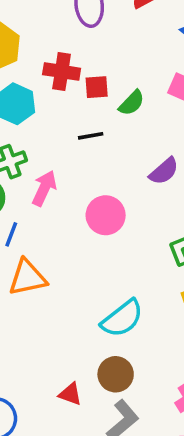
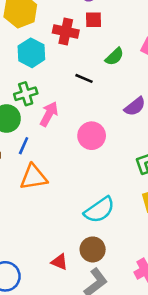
red square: (97, 87) -> (94, 20), moved
black line: (91, 136) -> (84, 78), turned 30

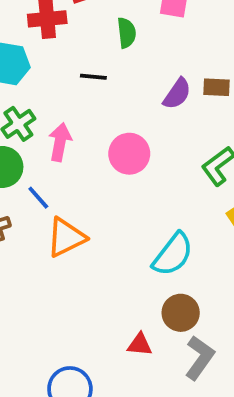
green semicircle: (114, 57) -> (127, 33), turned -36
blue line: (24, 146) -> (38, 198), turned -48

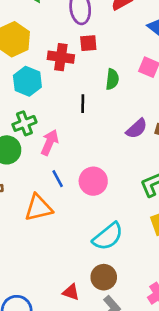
black line: (93, 77) -> (83, 104), turned 72
pink circle: (129, 154) -> (93, 181), moved
blue line: (38, 198) -> (58, 179), moved

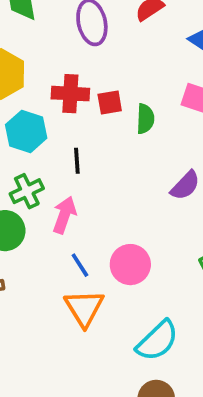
red square: (88, 43) -> (110, 102), moved
black line: (83, 104) -> (77, 161), moved
orange triangle: (38, 208) -> (84, 308), moved, turned -44

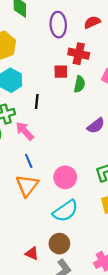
red cross: (70, 94) -> (79, 54), moved
pink arrow: (64, 215) -> (25, 131), turned -72
pink circle: (130, 265) -> (65, 177), moved

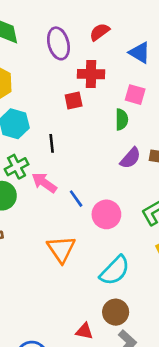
green semicircle: (79, 84) -> (122, 119), moved
blue line: (29, 161) -> (76, 199), moved
pink circle: (65, 177) -> (106, 214), moved

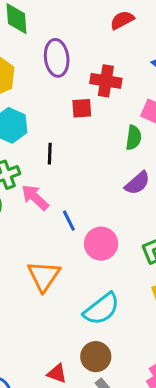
red semicircle: (100, 32) -> (122, 20), moved
purple ellipse: (58, 43) -> (57, 58), moved

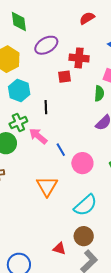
purple ellipse: (57, 58) -> (46, 45), turned 70

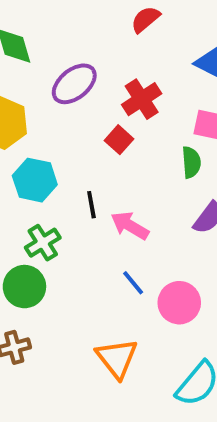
red cross: (79, 58) -> (142, 99), turned -30
red square: (65, 77) -> (119, 140), turned -32
pink arrow: (38, 136) -> (130, 226), moved

